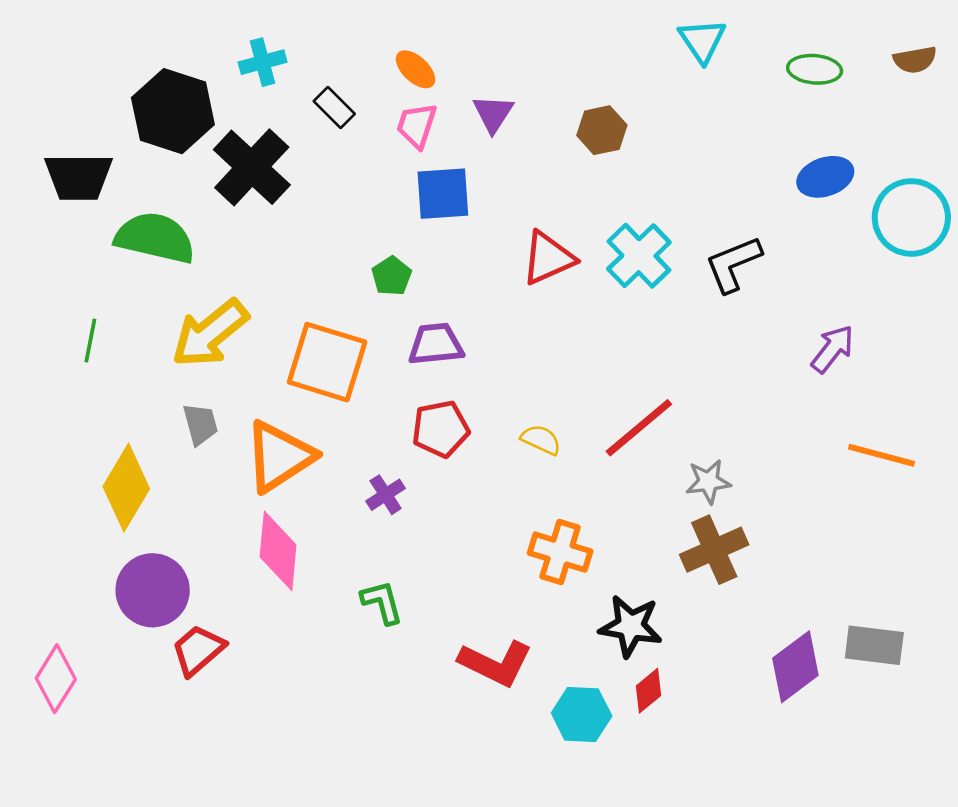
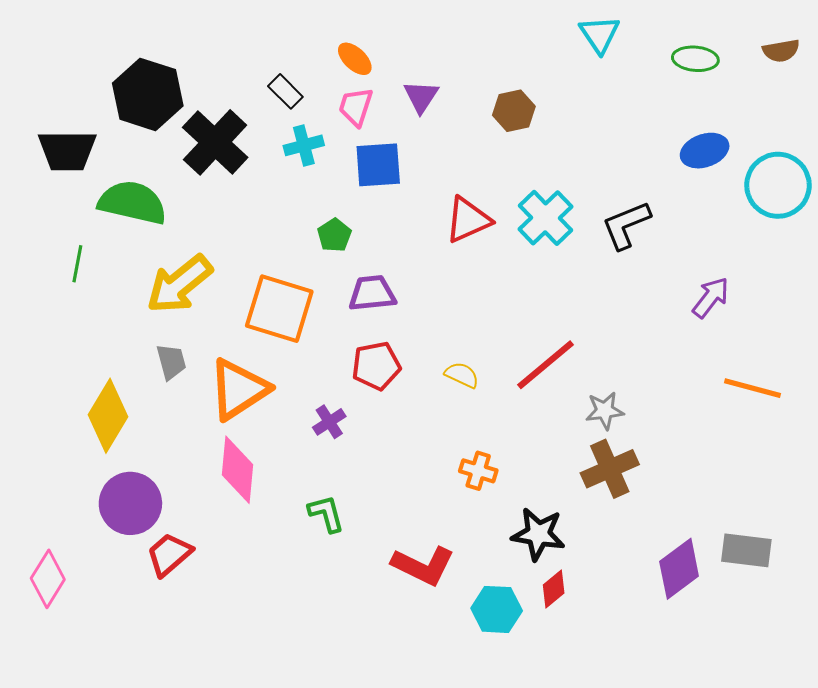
cyan cross: (263, 62) -> (304, 145), moved
green line: (90, 341) -> (77, 264), moved
orange cross: (560, 552) -> (478, 471), size x0.7

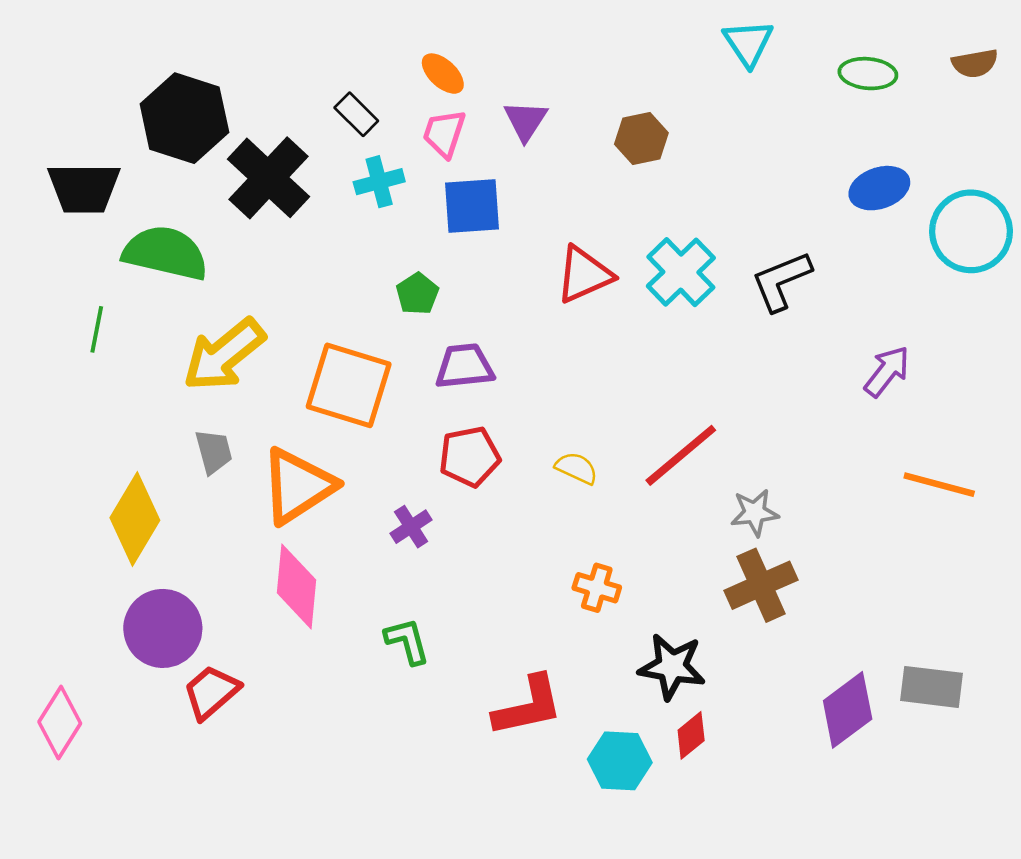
red L-shape: (423, 566) -> (528, 706), turned -38

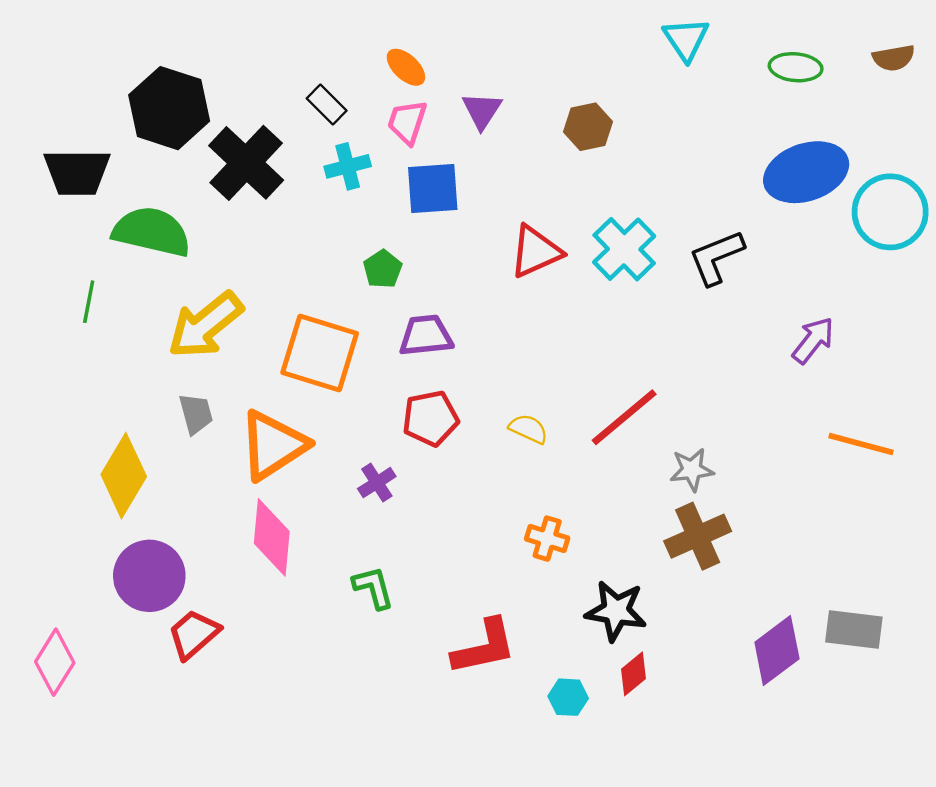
blue ellipse: (879, 188) -> (806, 172), size x1.5
cyan hexagon: (620, 761) -> (568, 697), size x0.7

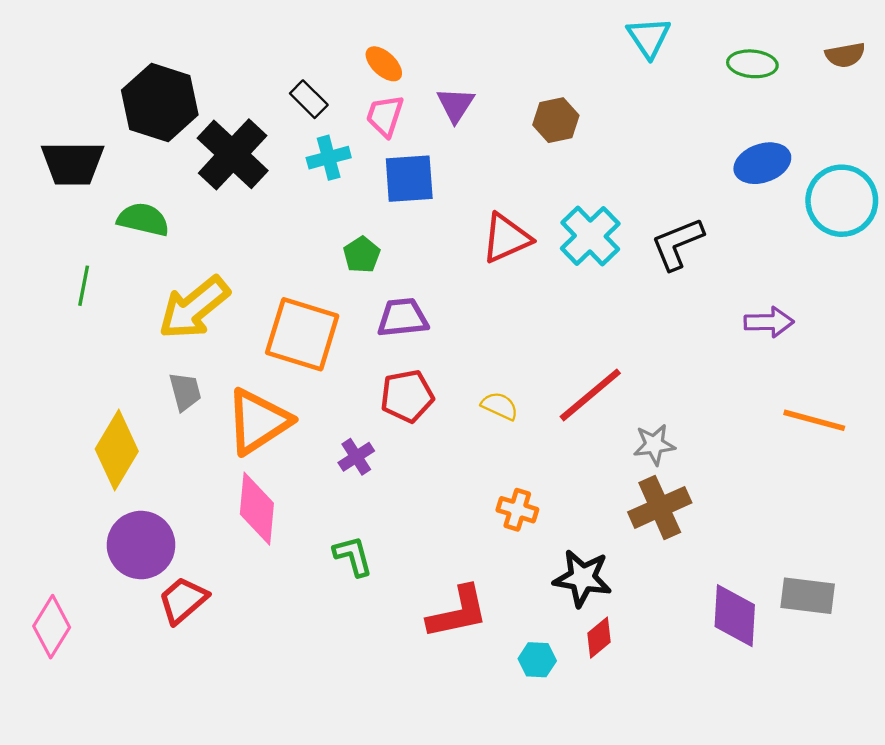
blue ellipse: (806, 172) -> (762, 163), size x0.7
green semicircle: (152, 232) -> (143, 219), size x0.7
purple arrow: (813, 340) -> (769, 322), turned 51
purple diamond: (777, 651) -> (735, 616), turned -50

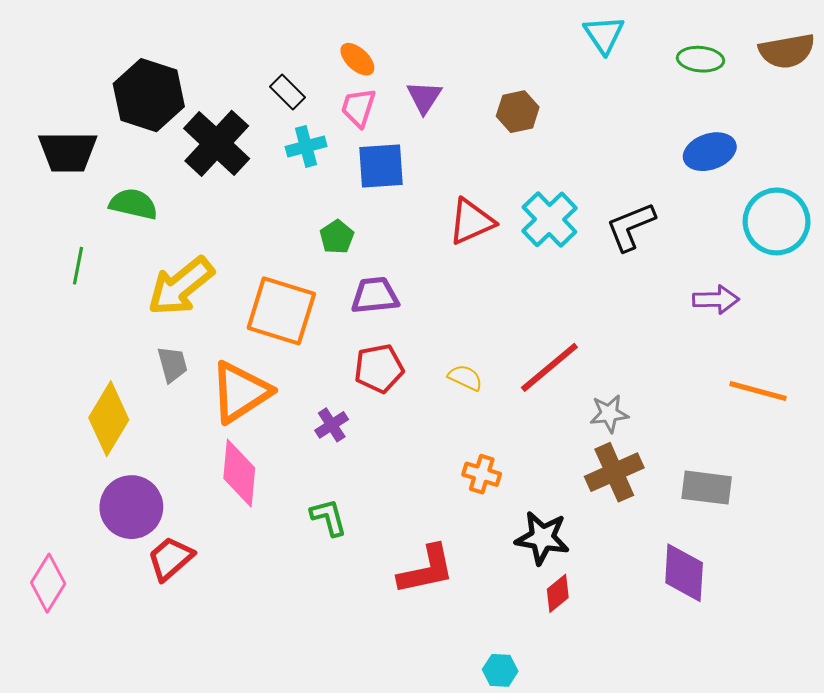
brown semicircle: (845, 55) -> (787, 51), size x1.5
cyan circle: (842, 201) -> (777, 221), moved
gray rectangle: (808, 596) -> (707, 488), moved
cyan hexagon: (537, 660) -> (500, 670), moved

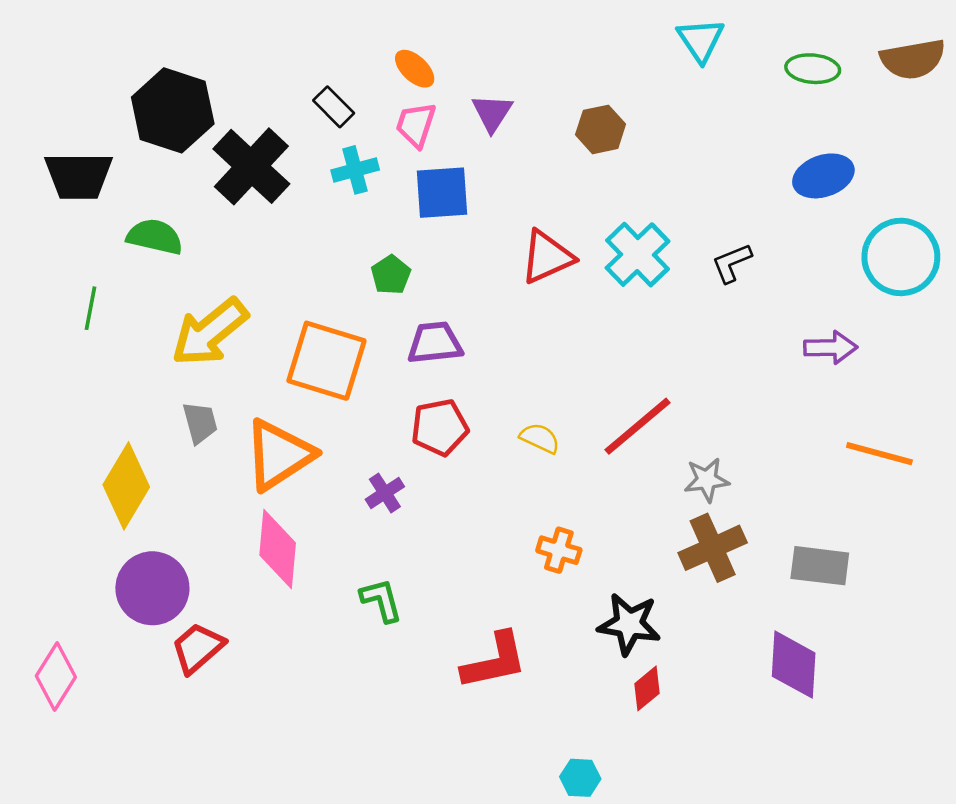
black L-shape: (631, 227) -> (732, 263), size x0.7

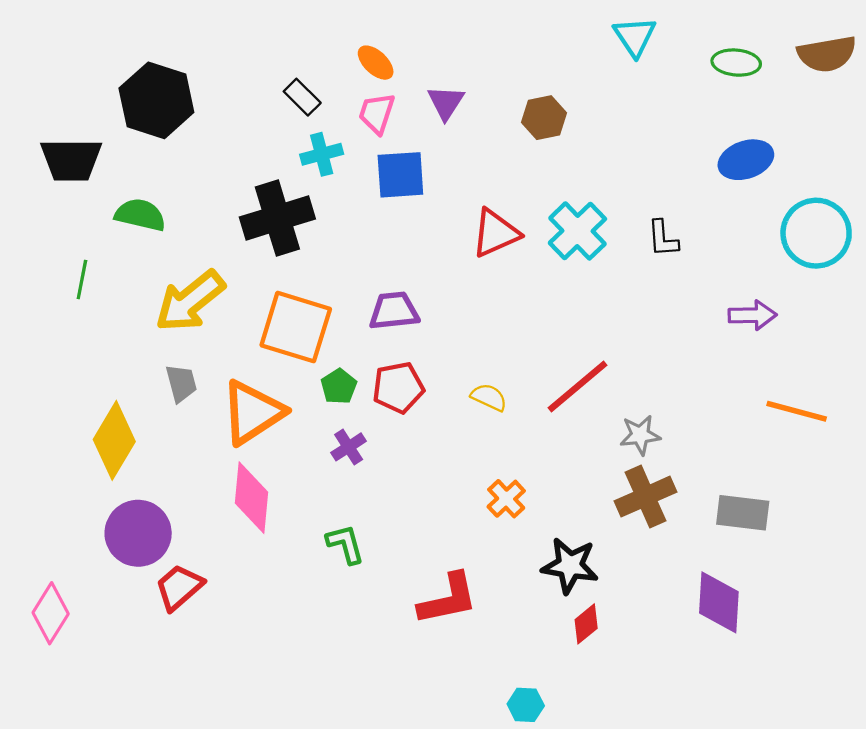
black cross: (251, 166) -> (277, 218), moved, turned 30
black L-shape: (732, 263) -> (663, 239), turned -72
green pentagon: (391, 275) -> (339, 386), moved
orange cross: (559, 550) -> (506, 499), turned 30

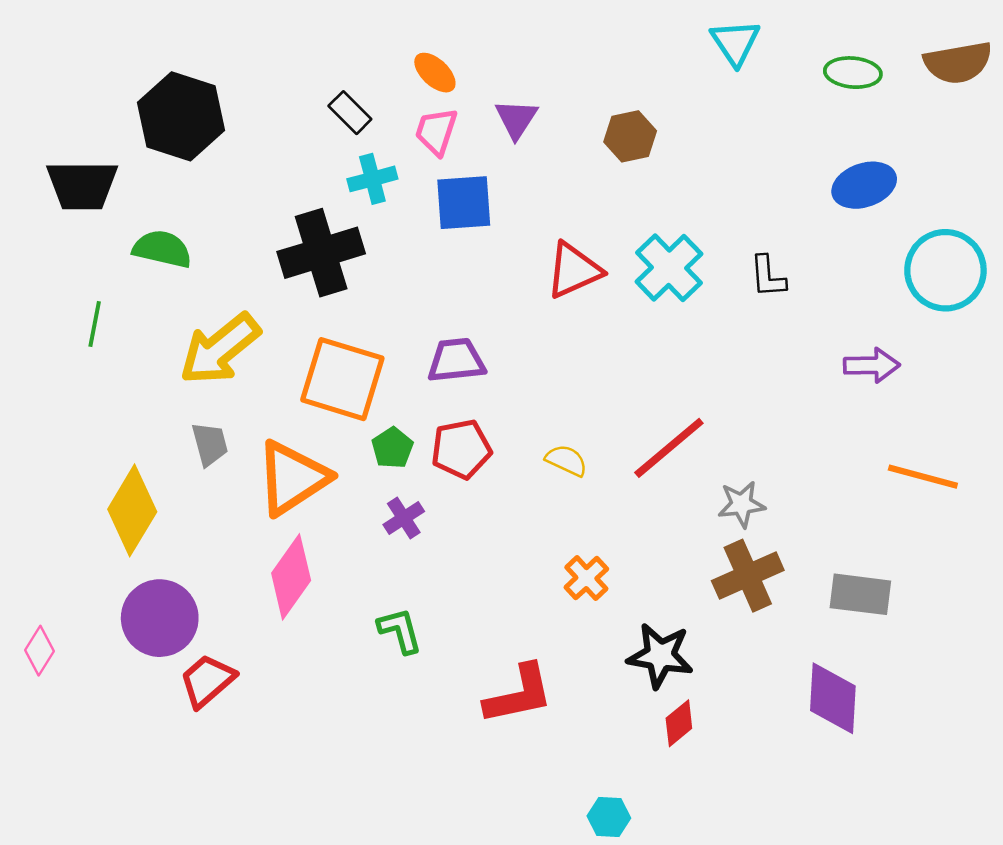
pink diamond: (251, 498) -> (291, 577), turned 30
pink diamond: (51, 613) -> (40, 651), moved, size x0.7

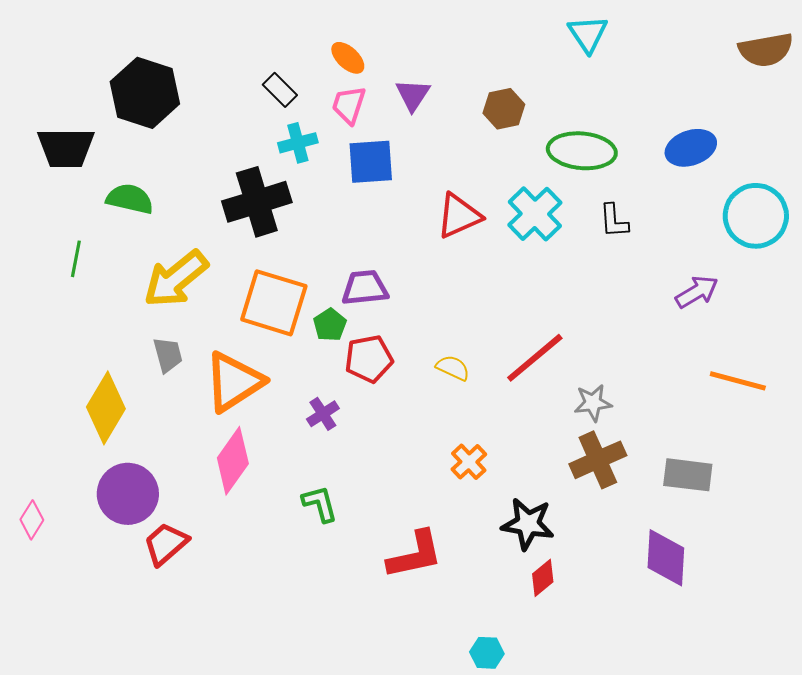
green ellipse: (853, 73) -> (582, 151), moved, size x1.5
purple arrow: (872, 365) -> (697, 292), turned -30
green pentagon: (392, 448) -> (330, 325), moved

